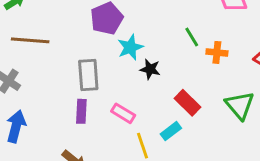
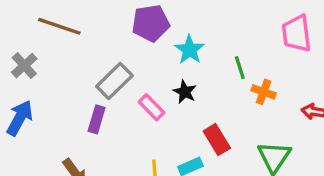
cyan star: (130, 47) -> (189, 50), moved, turned -30
gray rectangle: (88, 75) -> (114, 81), turned 36
pink rectangle: (123, 113) -> (152, 107), moved

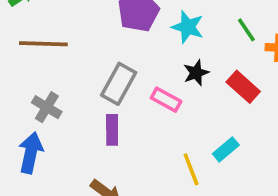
gray cross: (24, 66) -> (47, 107), moved
black star: (185, 92) -> (196, 73), turned -30
red rectangle: (217, 140) -> (243, 87), moved

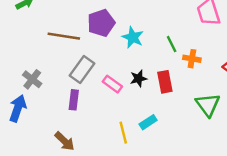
brown line: (43, 44) -> (64, 36), moved
black star: (196, 73) -> (138, 79), moved
red rectangle: (243, 87) -> (165, 82), turned 30

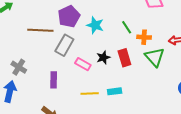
gray rectangle: (82, 70) -> (64, 45), moved
green triangle: (208, 105) -> (155, 57), moved
cyan rectangle: (148, 122) -> (115, 91), turned 32
yellow line: (123, 133) -> (90, 93), moved, turned -72

